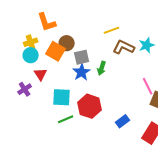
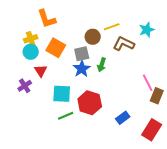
brown circle: (67, 43) -> (93, 37), moved
cyan star: (147, 45) -> (147, 30), moved

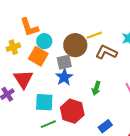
brown circle: (93, 37) -> (75, 45), size x1.5
cyan circle: (31, 52) -> (44, 41), moved
green arrow: (102, 65) -> (96, 88), moved
red triangle: (41, 71) -> (23, 79), size x1.5

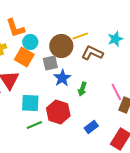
blue star: (64, 77) -> (62, 78), moved

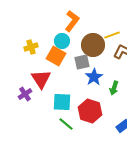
orange L-shape: (15, 28) -> (72, 21), moved, turned -125
green line: (34, 125) -> (66, 124), turned 63

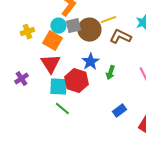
gray square: (82, 62) -> (73, 26), moved
red triangle: (41, 79) -> (50, 64), moved
red hexagon: (90, 111) -> (76, 81), moved

